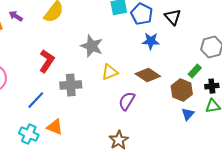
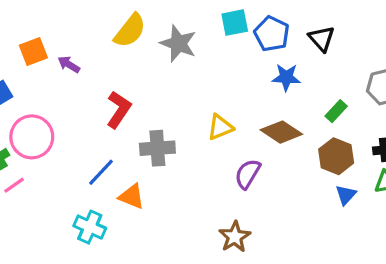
purple arrow: (16, 16) -> (69, 64), moved
gray star: (92, 46) -> (178, 43), moved
green rectangle: (195, 71) -> (336, 111), moved
orange triangle: (55, 127) -> (132, 196), moved

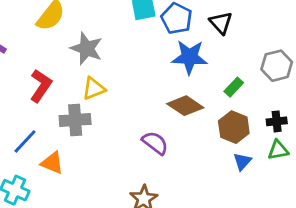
gray star: (178, 43) -> (87, 49), moved
blue star: (286, 77) -> (189, 57), size x1.4
yellow triangle: (220, 127) -> (94, 89), moved
purple semicircle: (248, 174) -> (155, 143), turned 96

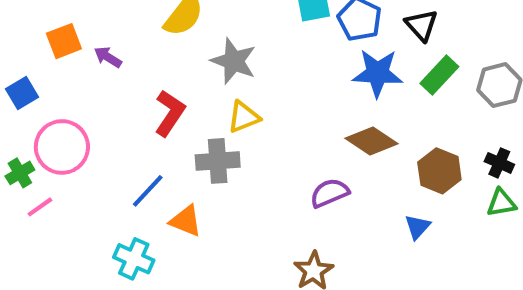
green rectangle: (234, 87) -> (439, 75), moved, size x1.4
black cross: (277, 121) -> (499, 163), turned 30
purple semicircle: (155, 143) -> (330, 193), turned -60
blue triangle: (242, 161) -> (417, 227), moved

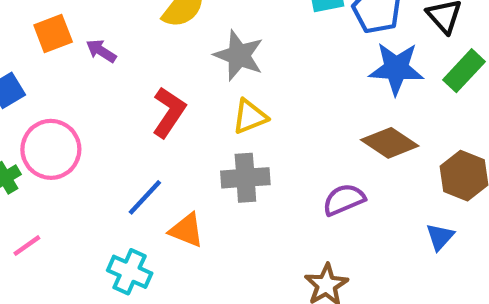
gray cross: (218, 161) -> (245, 178), moved
pink line: (40, 207) -> (27, 246), moved

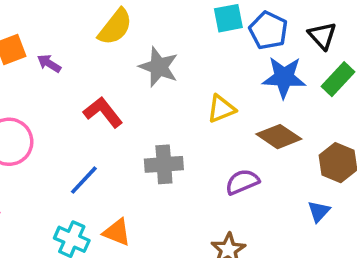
red L-shape: (169, 112) -> (103, 112), turned -72
yellow triangle: (250, 117) -> (221, 109), moved
orange triangle: (186, 230) -> (117, 232), moved

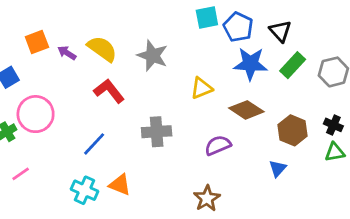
yellow semicircle: (115, 27) -> (102, 49), moved, turned -92

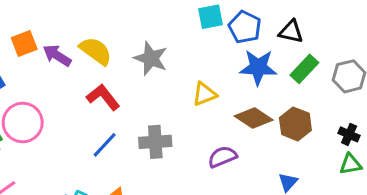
black triangle: (280, 31) -> (291, 32), turned -35
purple arrow: (67, 53) -> (57, 55), size x1.4
brown hexagon: (293, 130) -> (295, 124), moved
blue line: (94, 144) -> (105, 145), moved

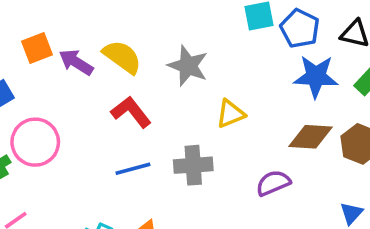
yellow triangle: (204, 94) -> (231, 114), moved
brown diamond: (254, 118) -> (310, 137), turned -30
blue line: (105, 145) -> (133, 169), turned 32

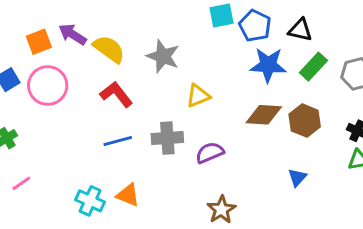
purple arrow: (76, 62) -> (72, 34), moved
pink circle: (35, 142) -> (48, 86), moved
purple semicircle: (273, 183) -> (210, 153), moved

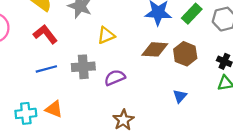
cyan cross: (90, 201) -> (26, 113), turned -30

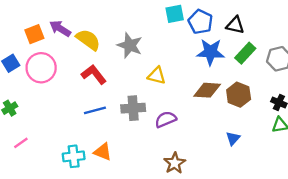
yellow triangle: (106, 35) -> (157, 76), turned 36

